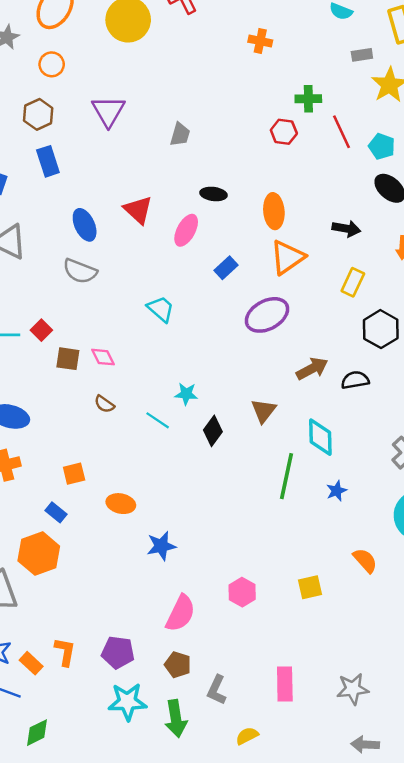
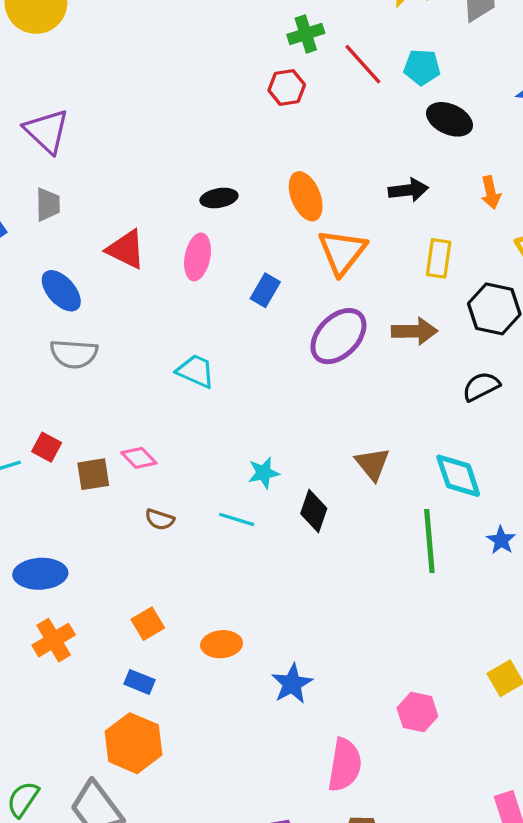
gray trapezoid: (180, 134) -> (48, 204), moved
brown arrow: (312, 369) -> (415, 331), moved, turned 44

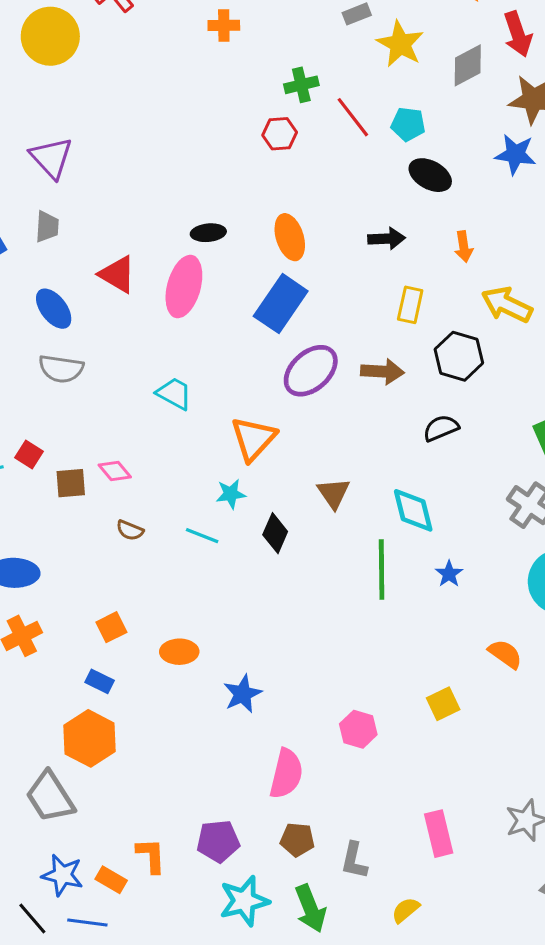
orange triangle: (342, 252) -> (253, 439), moved
pink ellipse: (197, 257) -> (184, 287), size x1.4
blue rectangle: (265, 290) -> (281, 304), moved, size x1.8

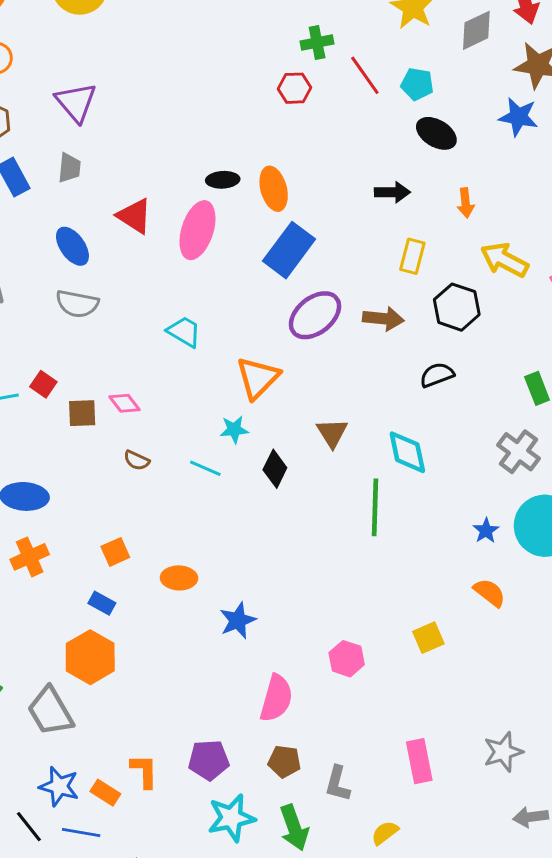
orange ellipse: (290, 237) -> (274, 189), moved
blue star: (449, 574) -> (486, 531), moved

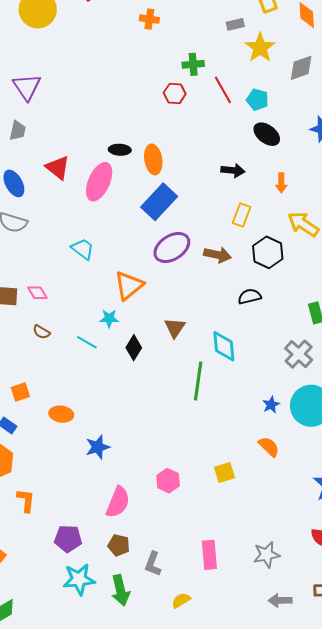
orange L-shape: (144, 771) -> (26, 500), moved

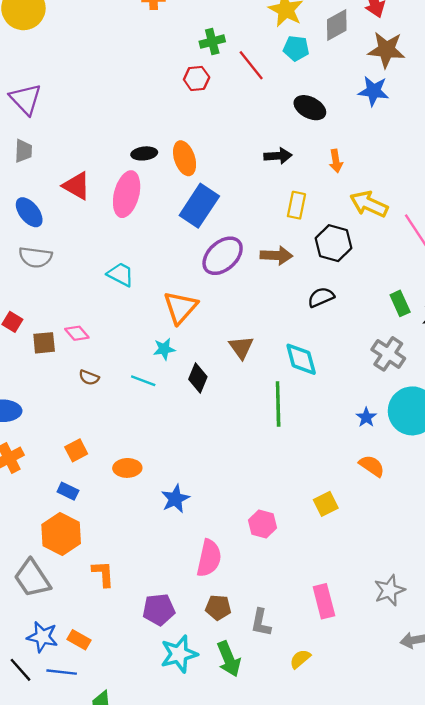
cyan pentagon: (257, 100) -> (296, 48), moved

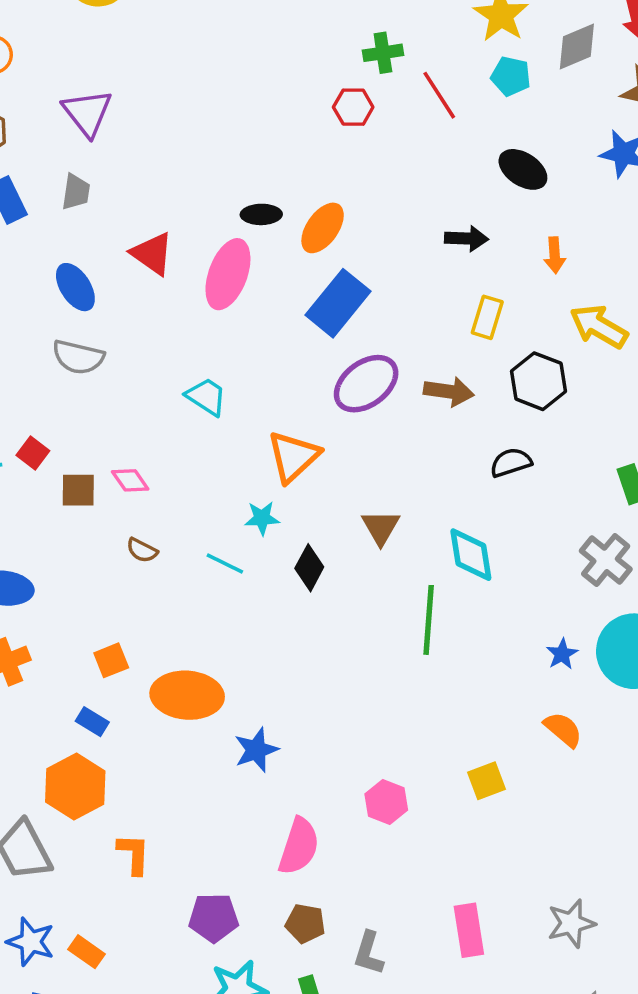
orange ellipse: (185, 158) -> (323, 228), turned 48
orange ellipse: (127, 468) -> (187, 695), size x1.6

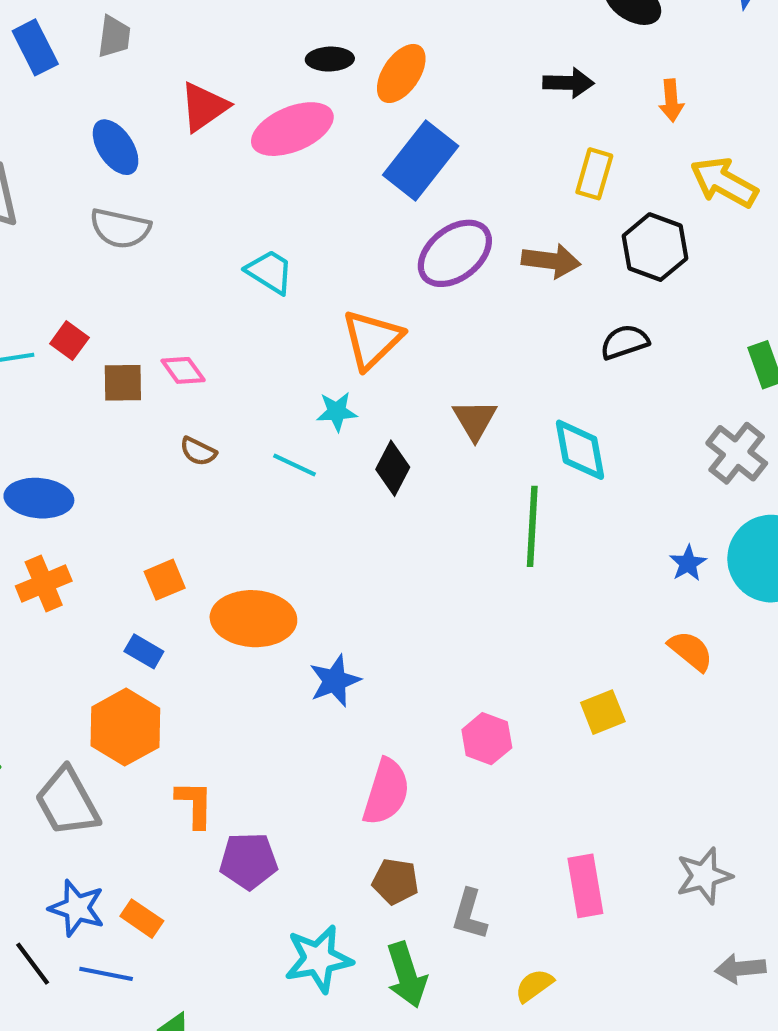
red triangle: (152, 254) -> (204, 107), turned 51
pink ellipse: (228, 274) -> (292, 129), turned 48
purple pentagon: (214, 918) -> (249, 861), moved

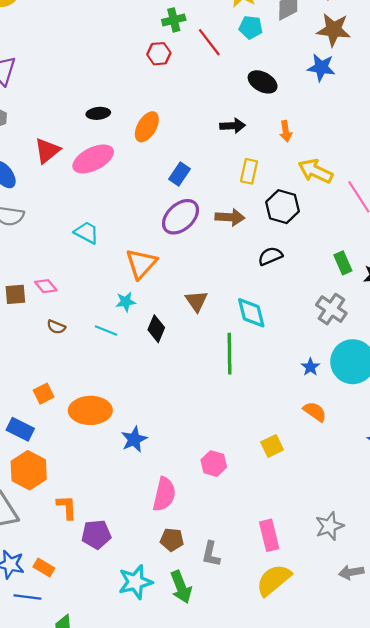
black ellipse: (330, 59) -> (98, 113), moved
blue rectangle: (421, 161) -> (179, 174), moved, size x0.6
blue rectangle: (144, 651) -> (20, 429), moved, size x1.4
yellow semicircle: (534, 986) -> (274, 580), moved, size x1.8

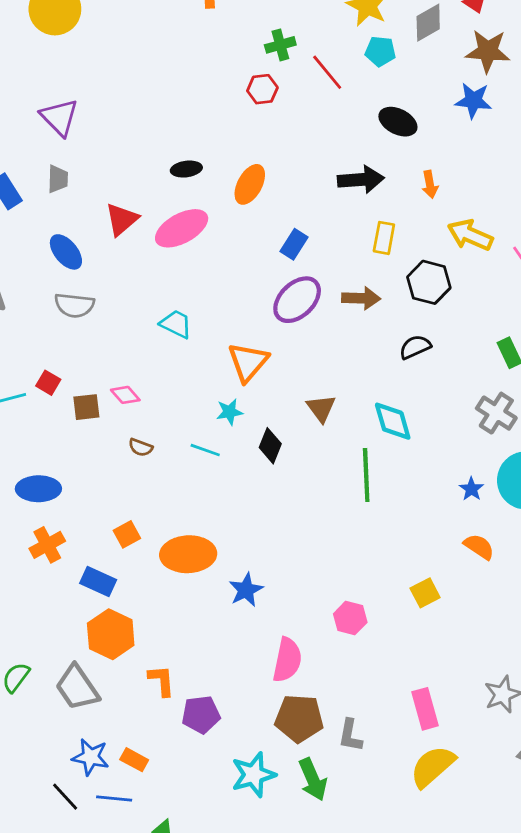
black arrow: (233, 126) -> (361, 180), size x1.4
brown pentagon: (172, 540) -> (299, 718), size x1.6

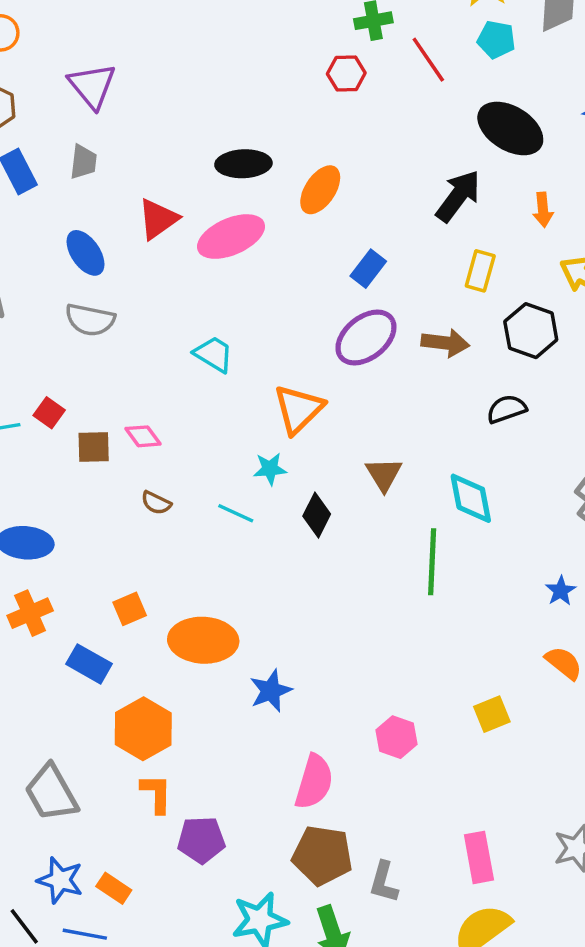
black ellipse: (398, 122) -> (510, 128), size x1.4
black ellipse: (186, 169) -> (243, 164), size x1.4
black arrow: (361, 180) -> (458, 196), turned -54
orange hexagon: (111, 634) -> (143, 729), moved

